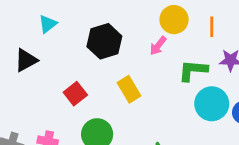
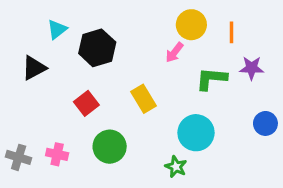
black hexagon: (104, 41) -> (97, 48), moved
cyan circle: (212, 104) -> (196, 133), moved

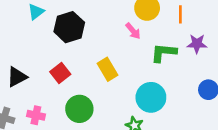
pink arrow: (174, 52) -> (133, 31), turned -78
black triangle: (34, 68) -> (17, 77), moved

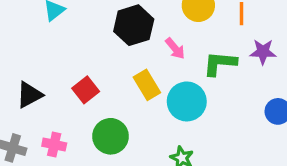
black hexagon: (69, 27) -> (134, 25), moved
pink arrow: (133, 31) -> (175, 48), moved
cyan circle: (151, 97) -> (187, 101), moved

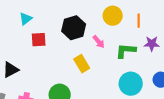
red square: (86, 90) -> (39, 40), moved, turned 35
cyan circle: (187, 101) -> (131, 84), moved

